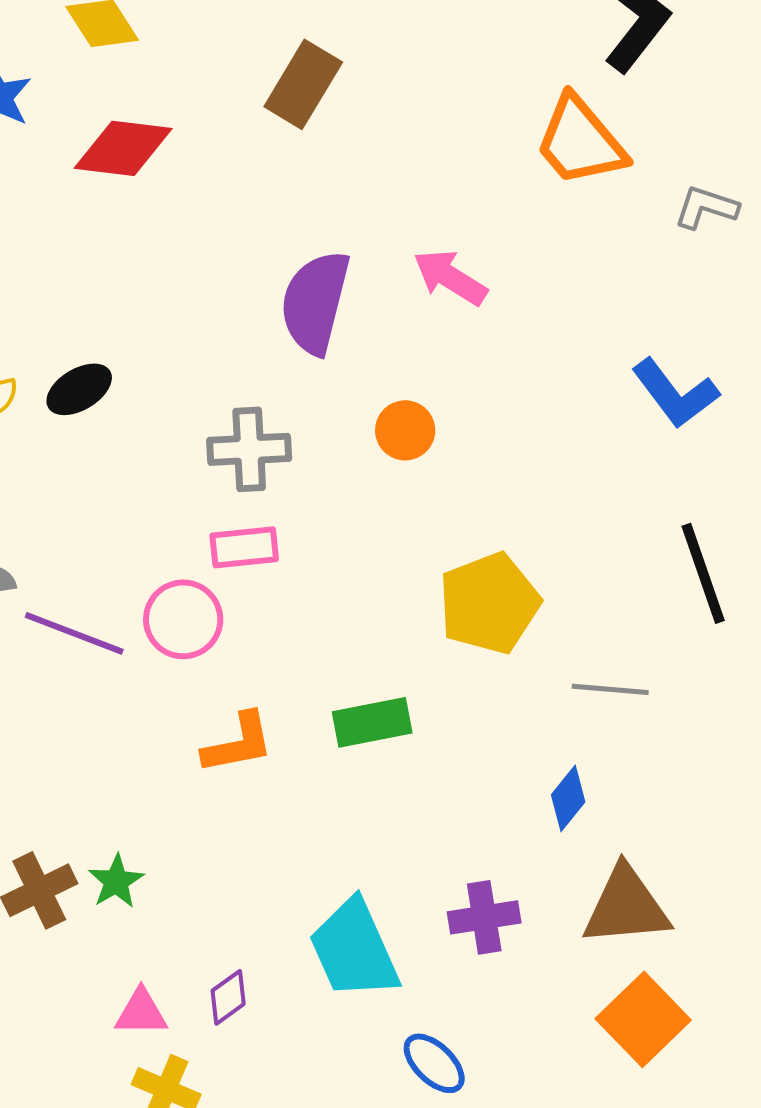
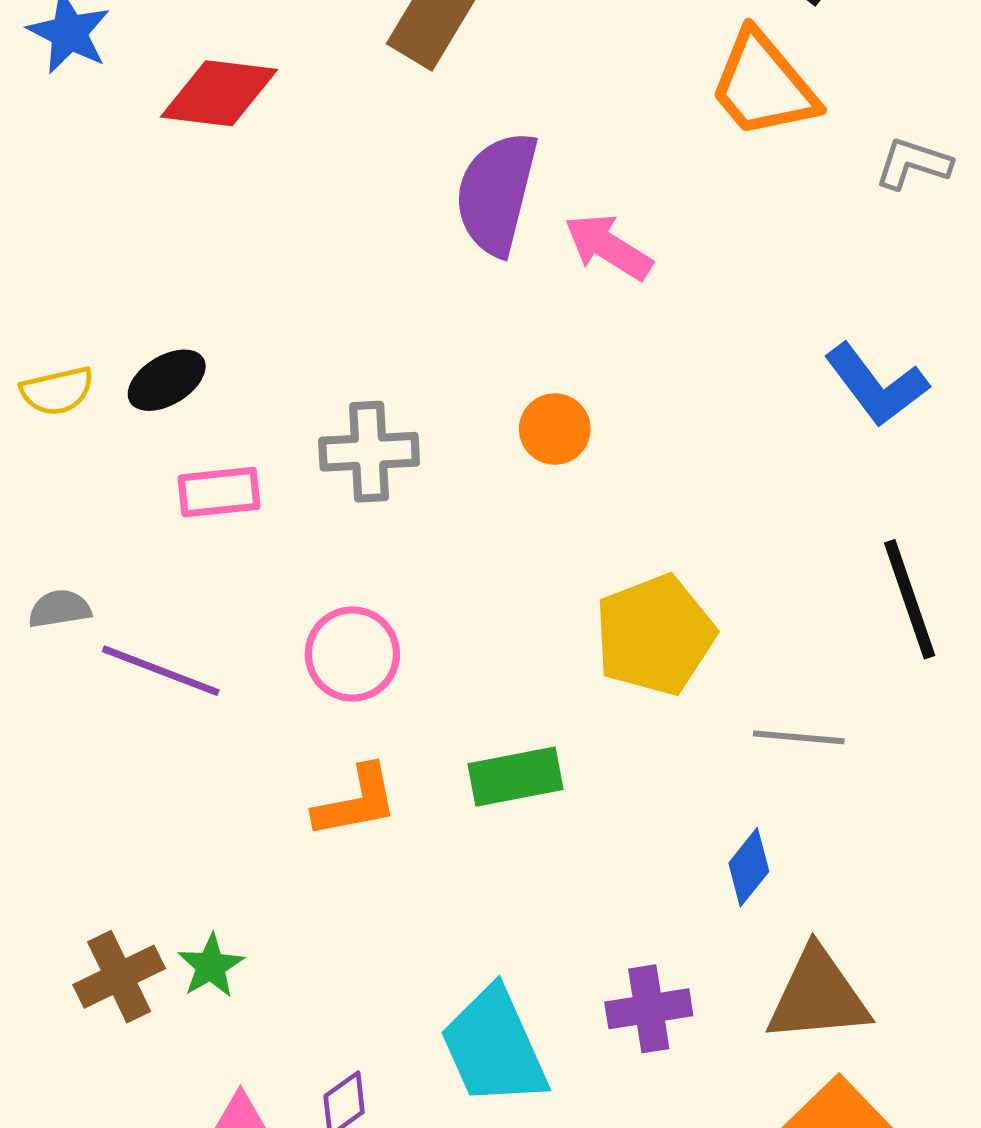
purple semicircle: (315, 302) -> (496, 193), moved
pink rectangle: (244, 547) -> (219, 492), moved
pink circle: (183, 619) -> (352, 654), moved

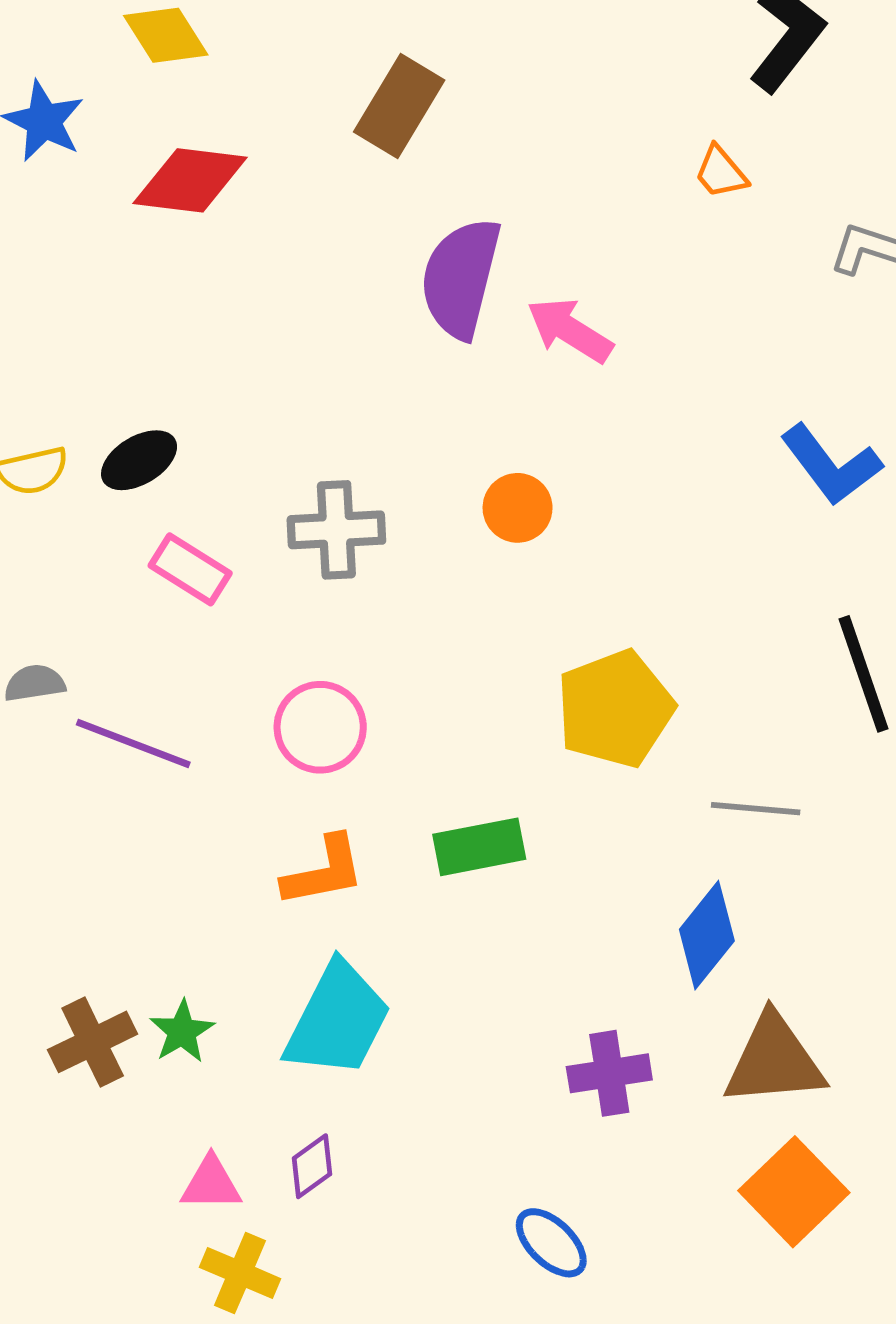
orange trapezoid: (763, 85) -> (721, 172), size x0.5
pink rectangle: (219, 492) -> (190, 569), turned 38
blue diamond: (749, 867) -> (707, 935), size x1.4
cyan trapezoid: (494, 1047) -> (338, 1020), moved, turned -129

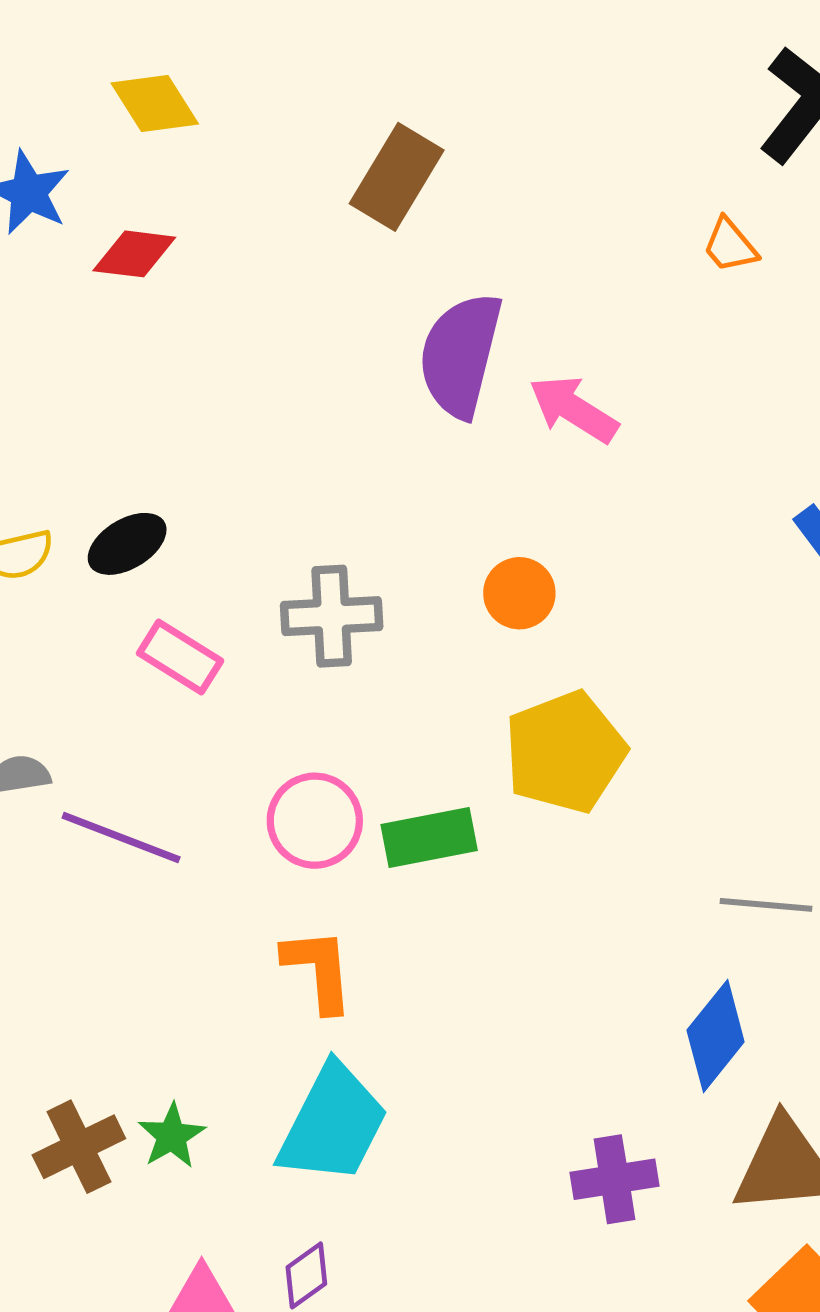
red diamond: (190, 180) -> (134, 254), moved, size x0.7
yellow pentagon: (615, 709) -> (565, 752), moved
green rectangle: (479, 847) -> (429, 837), moved
orange L-shape: (324, 871) -> (318, 970), turned -84

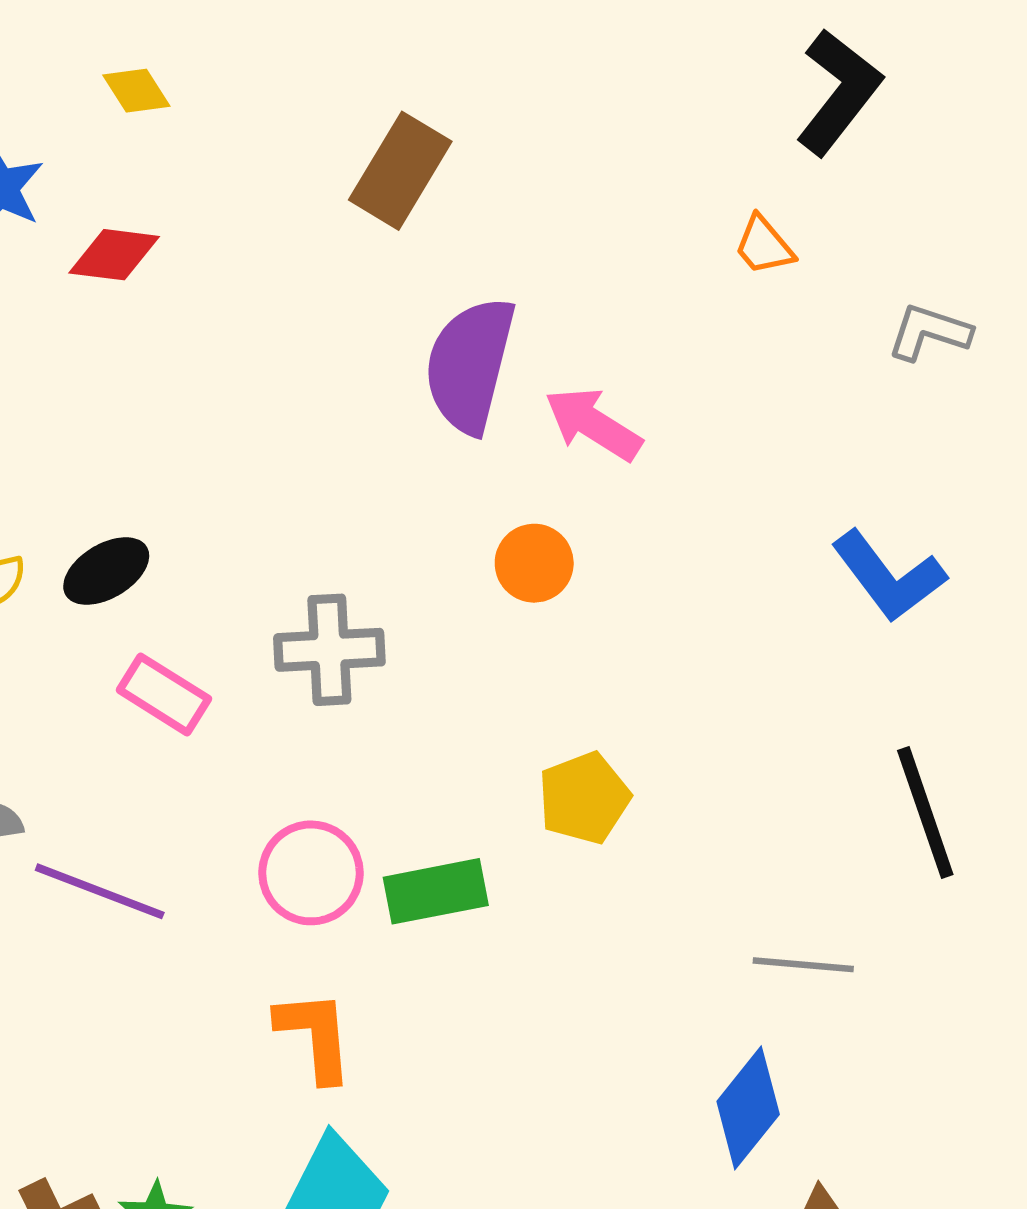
yellow diamond: (155, 103) -> (136, 91), size x0.7
orange circle: (519, 593) -> (534, 563), moved
yellow pentagon: (565, 752) -> (584, 798), size x0.7

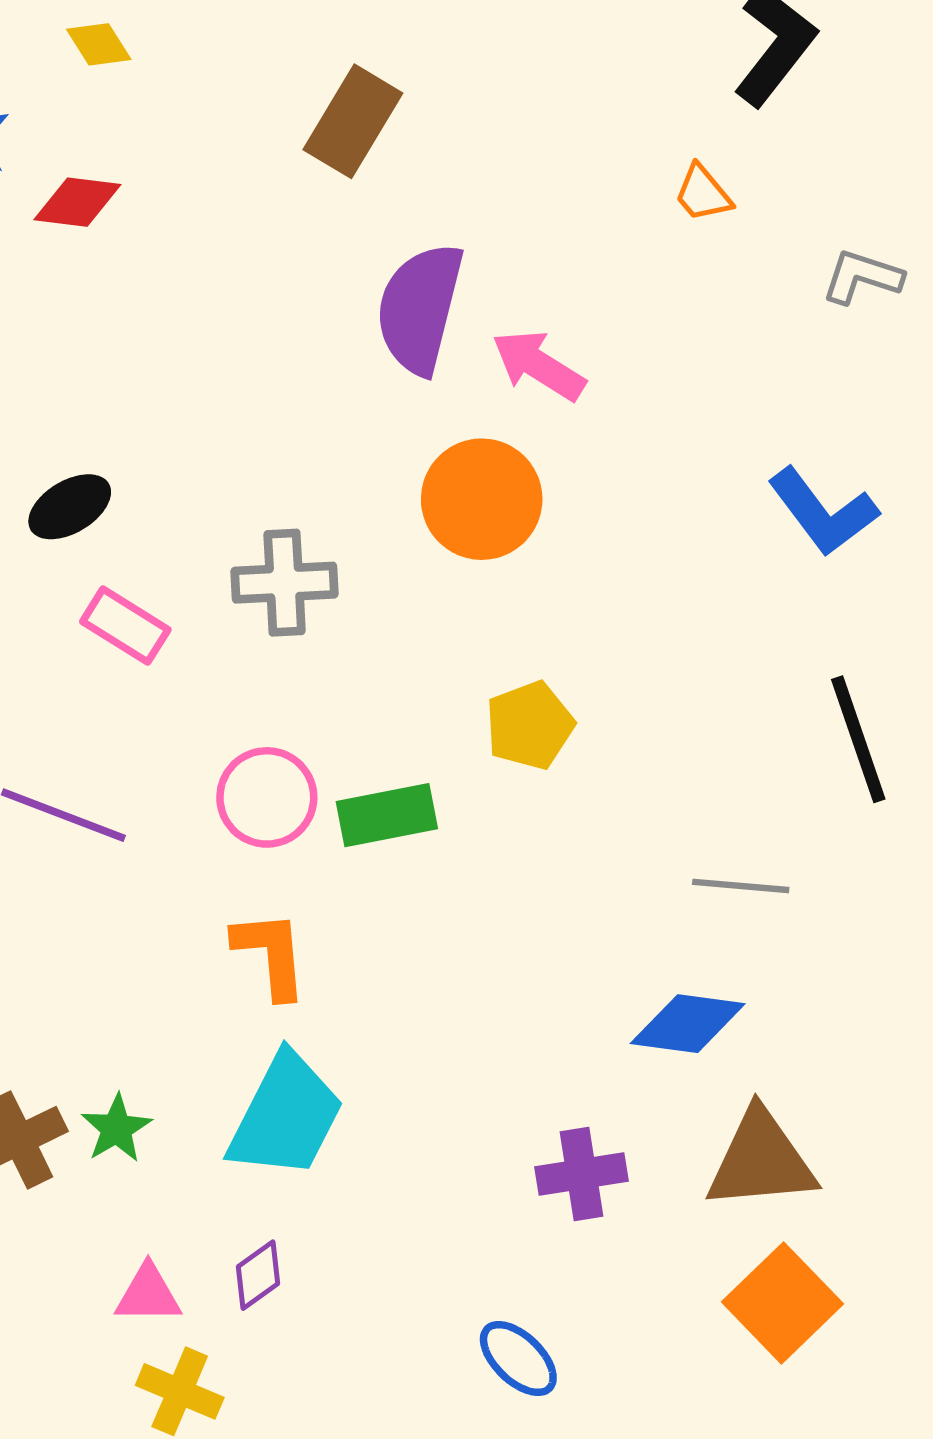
orange circle: (534, 563) -> (482, 499), size x1.6
blue diamond: (748, 1108) -> (688, 1024), turned 59

